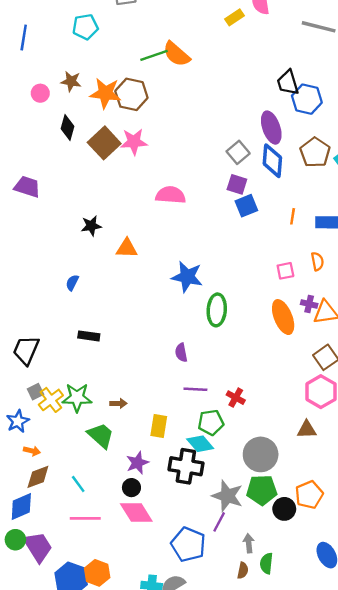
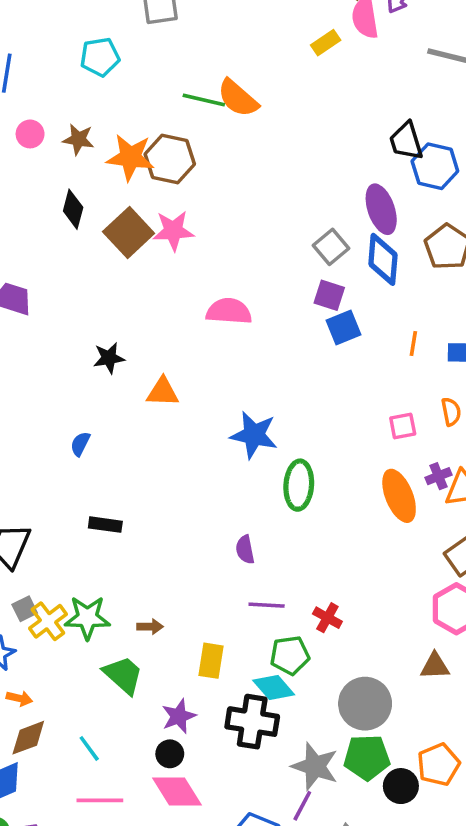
green line: (154, 55) -> (204, 100), turned 32
pink circle: (40, 93) -> (30, 134), moved
purple cross: (309, 304) -> (438, 476), turned -35

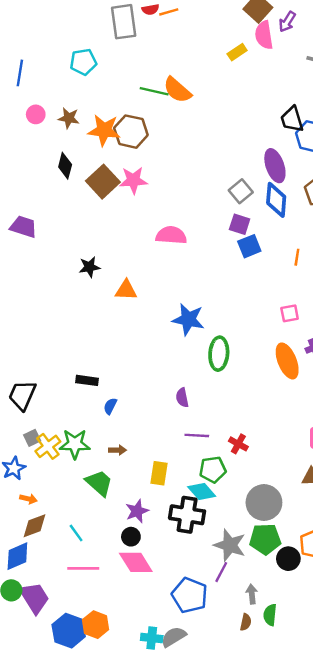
blue semicircle: (80, 444) -> (110, 406), moved

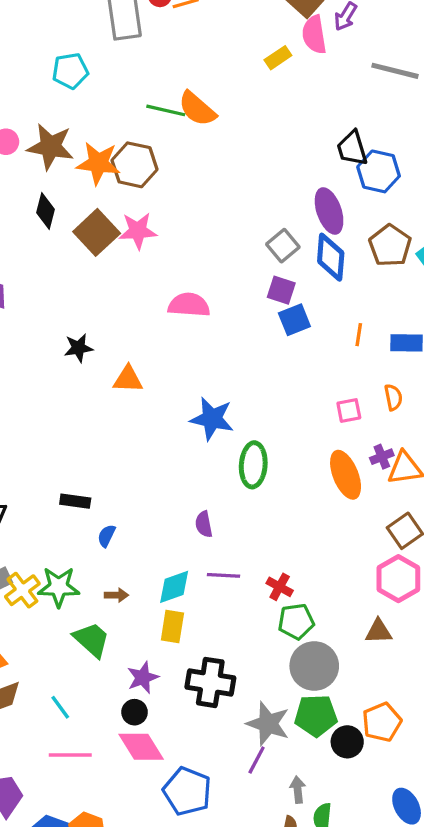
brown star: (69, 118) -> (50, 147), size x1.6
green pentagon: (213, 470) -> (296, 621), moved
cyan diamond: (202, 492) -> (174, 587), moved, turned -68
blue pentagon: (190, 595) -> (187, 791), moved

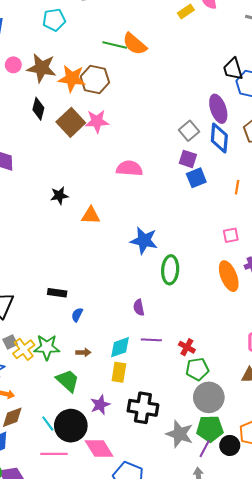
black circle: (135, 712) -> (71, 426), moved, size x2.0
purple line: (257, 760) -> (205, 449), moved

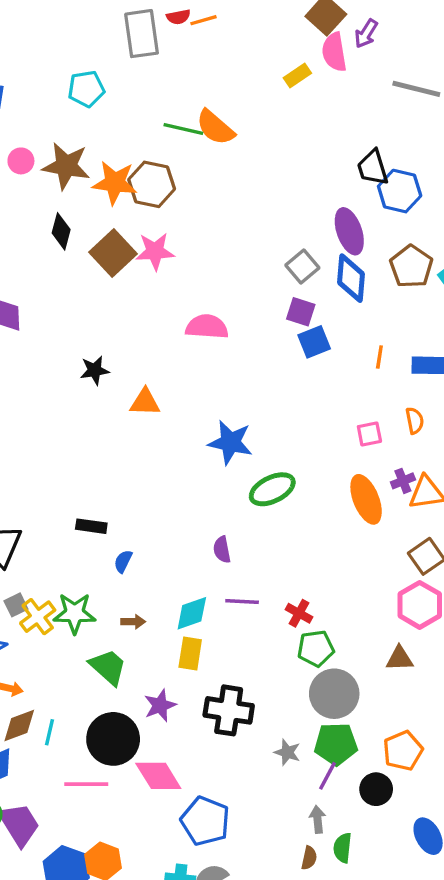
green ellipse: (170, 270) -> (272, 489), turned 60
cyan line: (48, 424) -> (49, 732), moved, turned 49
gray star: (180, 434) -> (287, 752), size x0.6
black circle: (230, 445) -> (376, 789), moved

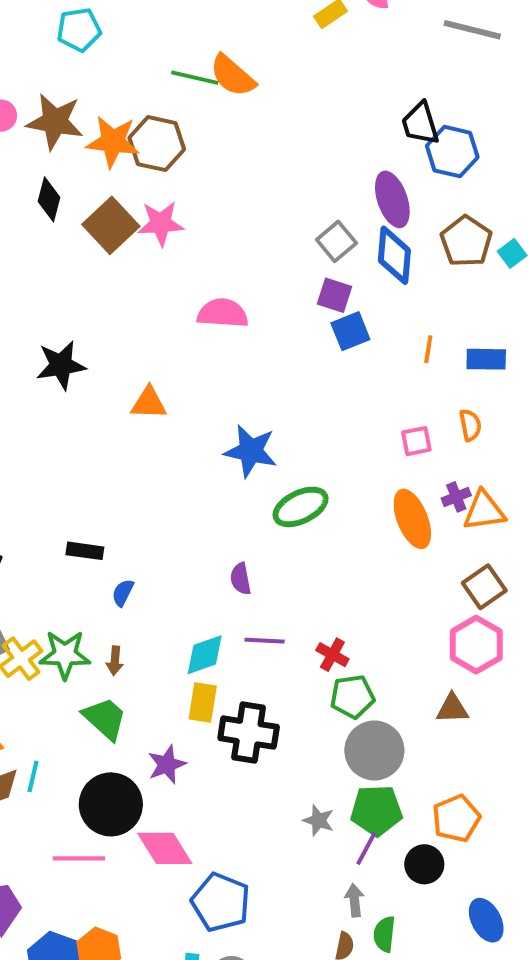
black star: (95, 370) -> (61, 365), moved, size x1.4
brown arrow: (133, 622) -> (115, 661), moved, turned 95
black cross: (229, 710) -> (249, 733), moved
cyan line: (49, 732) -> (33, 776), moved

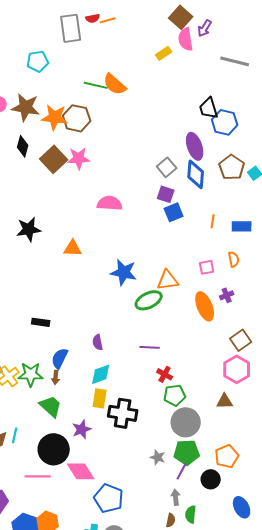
orange triangle: (484, 511) -> (168, 280), moved
purple semicircle: (241, 579) -> (98, 342), moved
blue semicircle: (123, 593) -> (60, 358), moved, size x1.5
purple line: (265, 641) -> (150, 347), moved

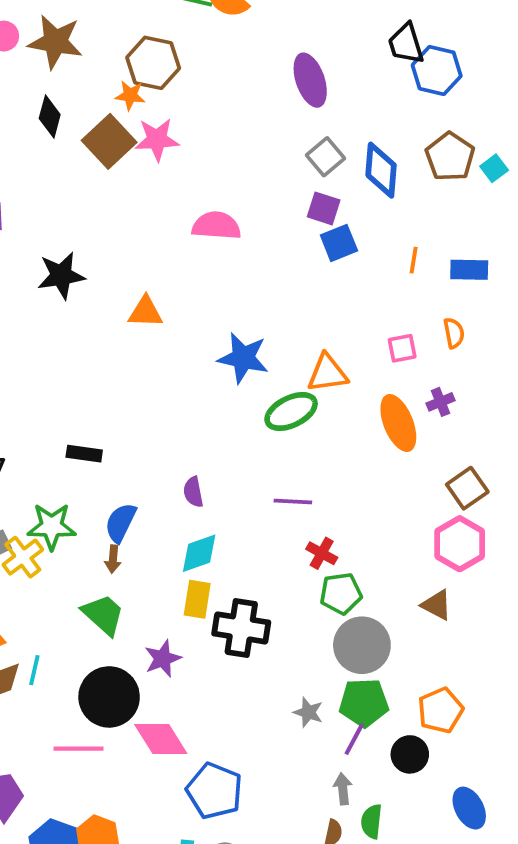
orange star: (55, 117) -> (130, 95), moved, size x0.6
purple ellipse: (195, 146) -> (310, 80), moved
green star: (31, 374) -> (52, 526), moved
brown triangle: (225, 401) -> (437, 605), turned 30

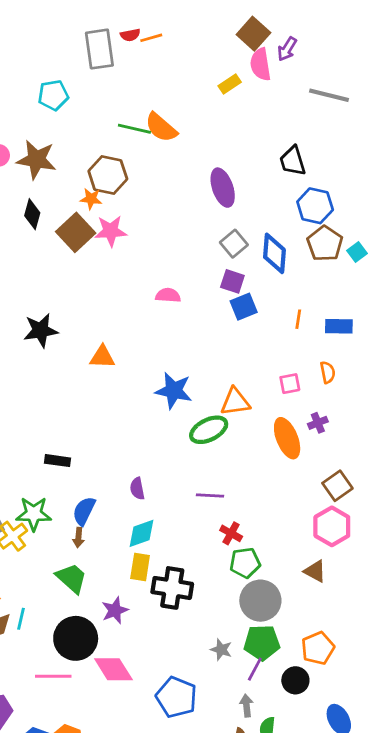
blue hexagon: (437, 71) -> (315, 206), moved
pink semicircle: (216, 226) -> (168, 295), moved, size x0.7
blue pentagon: (214, 791) -> (176, 697), moved

